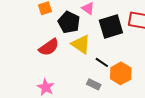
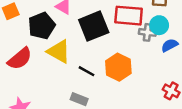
black pentagon: (69, 22) -> (42, 26), turned 30
orange hexagon: (121, 73) -> (118, 67), moved

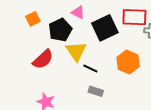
yellow triangle: (59, 51) -> (76, 51), turned 30
black line: (87, 71) -> (90, 68), moved

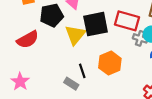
yellow triangle: (76, 51) -> (75, 35), moved
black line: (90, 68) -> (82, 71), moved, turned 32

